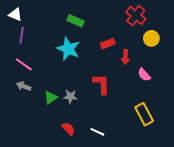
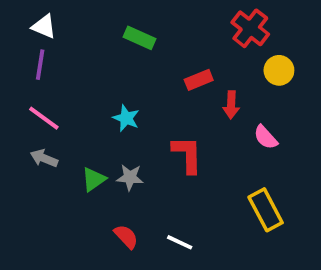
white triangle: (15, 15) -> (44, 26), moved
cyan star: (68, 49) -> (126, 118), moved, size x0.6

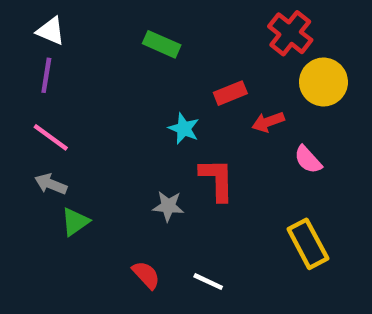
yellow circle: (279, 70) -> (323, 82), size x1.4
red arrow: (231, 105) -> (268, 122), turned 68
cyan star: (126, 118) -> (184, 129), moved
gray star: (130, 177) -> (168, 206), moved
green triangle: (94, 179) -> (75, 222), moved

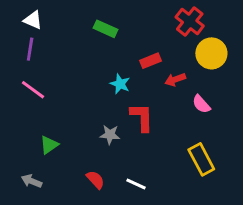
gray arrow: (51, 184) -> (32, 181), moved

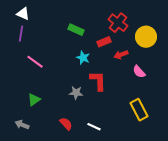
red cross: (190, 22) -> (118, 23), moved
green rectangle: (106, 29) -> (76, 30), moved
pink line: (33, 90) -> (35, 62), moved

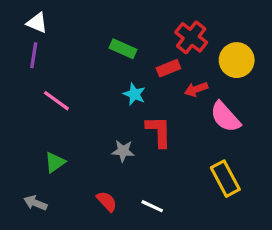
pink semicircle: (139, 72) -> (225, 117), size x1.5

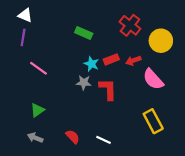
red rectangle: (168, 68) -> (111, 59), moved
gray star: (123, 151) -> (84, 83), moved
gray arrow: (35, 203) -> (35, 138), moved

